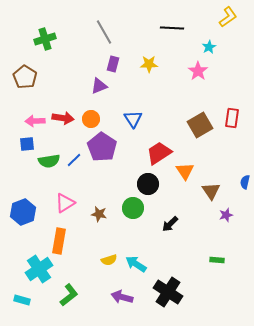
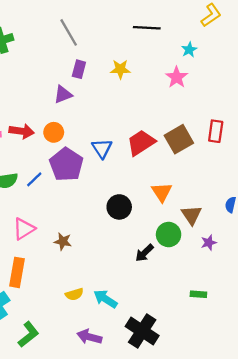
blue triangle: (133, 119) -> (102, 148), moved
red trapezoid: (159, 153) -> (141, 143), moved
green circle: (133, 208) -> (169, 235), moved

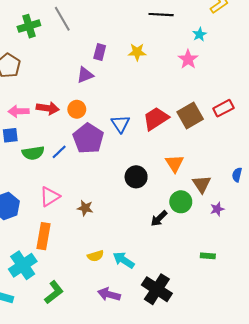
gray line: (69, 32) -> (62, 19), moved
red rectangle: (216, 131) -> (223, 108), turned 54

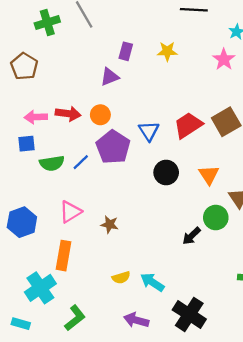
black circle: (136, 177) -> (166, 173), moved

